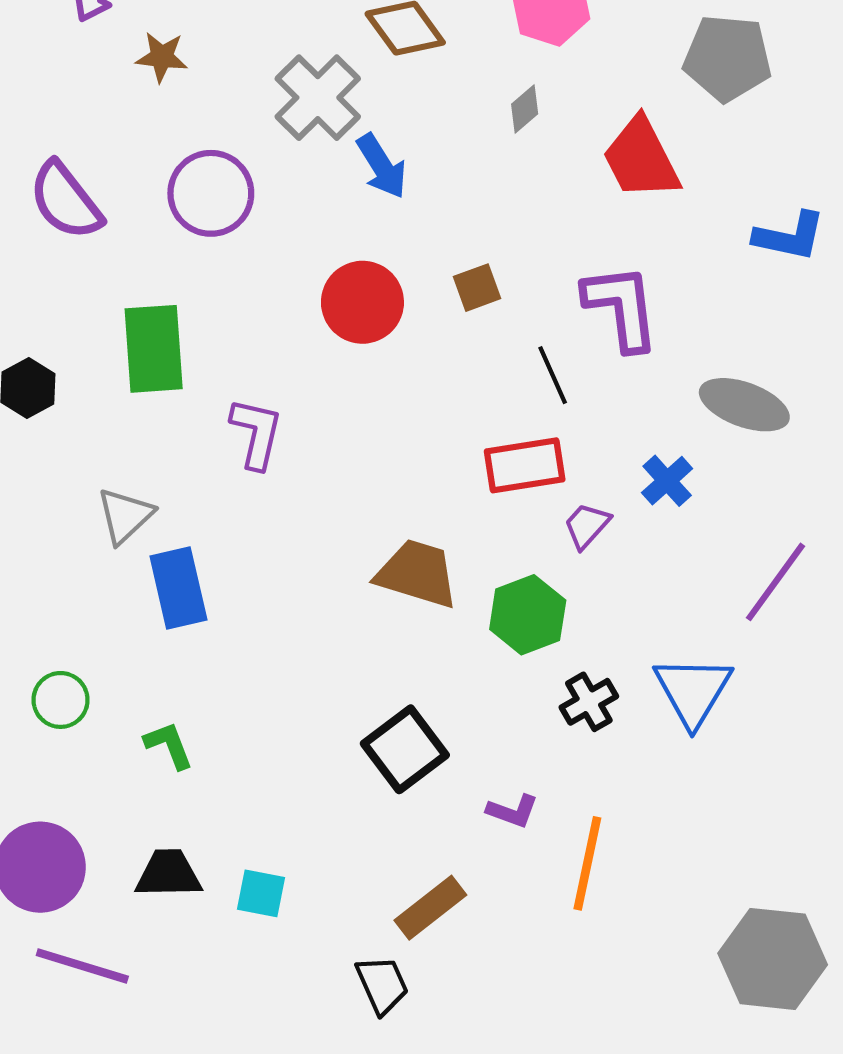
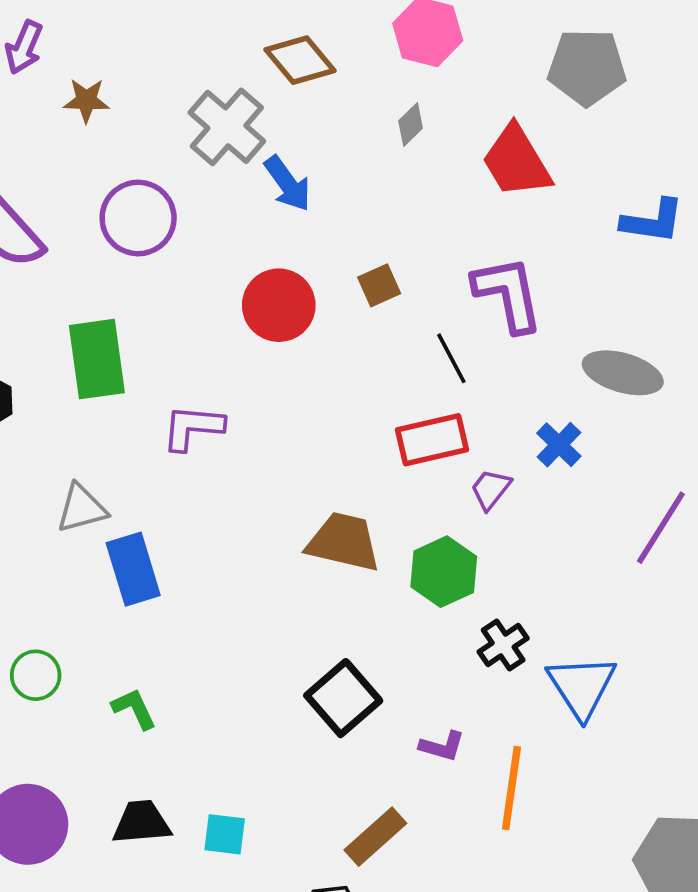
purple L-shape: (256, 433) -> (193, 427), turned -94
gray triangle: (125, 516) -> (82, 508), turned 32
blue triangle: (693, 691) -> (582, 686), moved

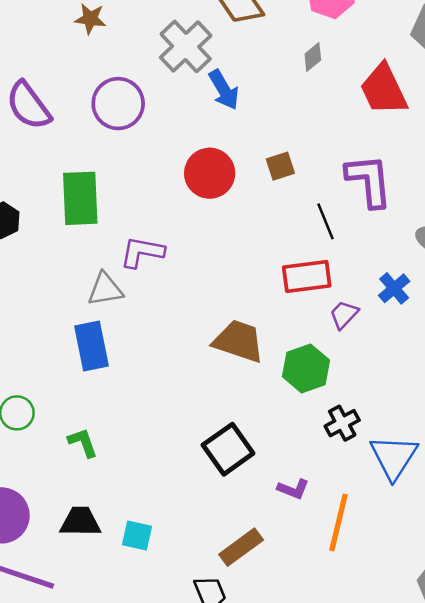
gray triangle: (82, 508) -> (105, 289), moved

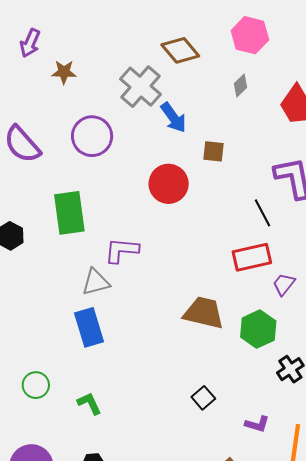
brown square: (280, 166) -> (214, 151), moved, turned 30
black square: (228, 449) -> (203, 398), size x0.6

